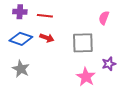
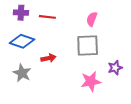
pink semicircle: (104, 18) -> (92, 19), moved
red arrow: (47, 38) -> (48, 58), moved, turned -32
pink star: (86, 77) -> (91, 81), turned 30

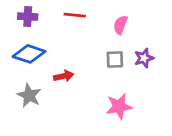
red line: (47, 17) -> (75, 15), moved
gray square: (88, 45) -> (115, 59), size x0.6
purple star: (115, 68) -> (144, 58), moved

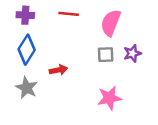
pink semicircle: (120, 25) -> (111, 23), size x1.5
blue diamond: (29, 54) -> (27, 50), turned -76

